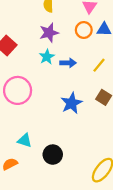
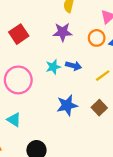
cyan star: (47, 57) -> (53, 67), moved
cyan triangle: (25, 140) -> (14, 120), moved

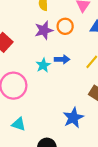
orange circle: (97, 38) -> (65, 26), moved
blue star: (67, 105) -> (73, 118), moved

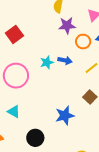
orange circle: (65, 26) -> (83, 42), moved
purple star: (44, 30) -> (67, 26), moved

